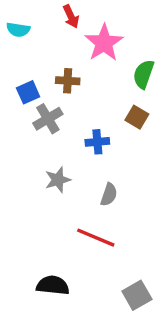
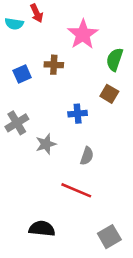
red arrow: (71, 16) -> (37, 13), moved
gray cross: (48, 119) -> (17, 123), moved

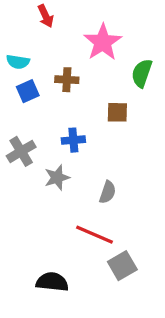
cyan semicircle: (14, 24) -> (18, 62), moved
brown square: (109, 94) -> (117, 112), moved, turned -30
blue cross: (78, 114) -> (73, 140), moved
gray square: (109, 237) -> (122, 266), moved

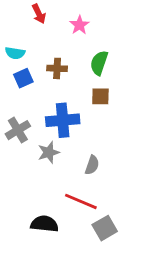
pink star: (103, 42) -> (79, 25), moved, size x0.6
green semicircle: (142, 73) -> (99, 63), moved
blue cross: (73, 140) -> (63, 120), size x1.6
black semicircle: (52, 282) -> (44, 224), moved

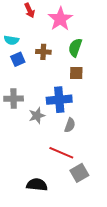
pink star: (79, 25) -> (60, 19), size x1.6
blue cross: (63, 120) -> (59, 100), moved
gray cross: (18, 130) -> (14, 99), turned 30
black semicircle: (44, 224) -> (37, 185), moved

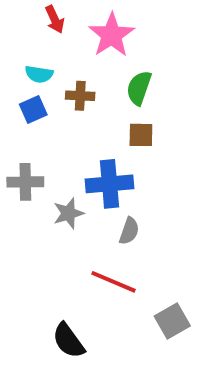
cyan semicircle: (11, 40) -> (39, 74), moved
gray square: (79, 173) -> (172, 321), moved
black semicircle: (37, 185) -> (68, 341), turned -132

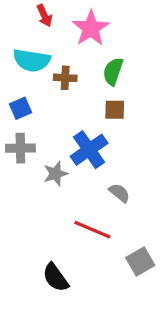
cyan semicircle: (39, 74) -> (32, 60), size x1.6
blue square: (33, 109) -> (20, 108), moved
blue cross: (110, 184) -> (89, 150), turned -30
gray semicircle: (129, 231) -> (119, 193), moved, turned -70

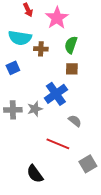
gray cross: (20, 148) -> (13, 110), moved

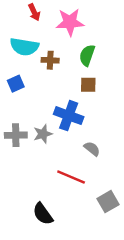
pink star: (57, 18) -> (70, 22), turned 30
blue cross: (56, 94) -> (69, 116), turned -35

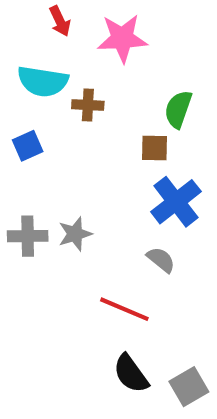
green semicircle: (87, 55) -> (178, 109), moved
blue cross: (69, 116) -> (176, 202), moved, turned 32
gray square: (108, 202) -> (189, 387), moved
black semicircle: (43, 214) -> (131, 374), moved

